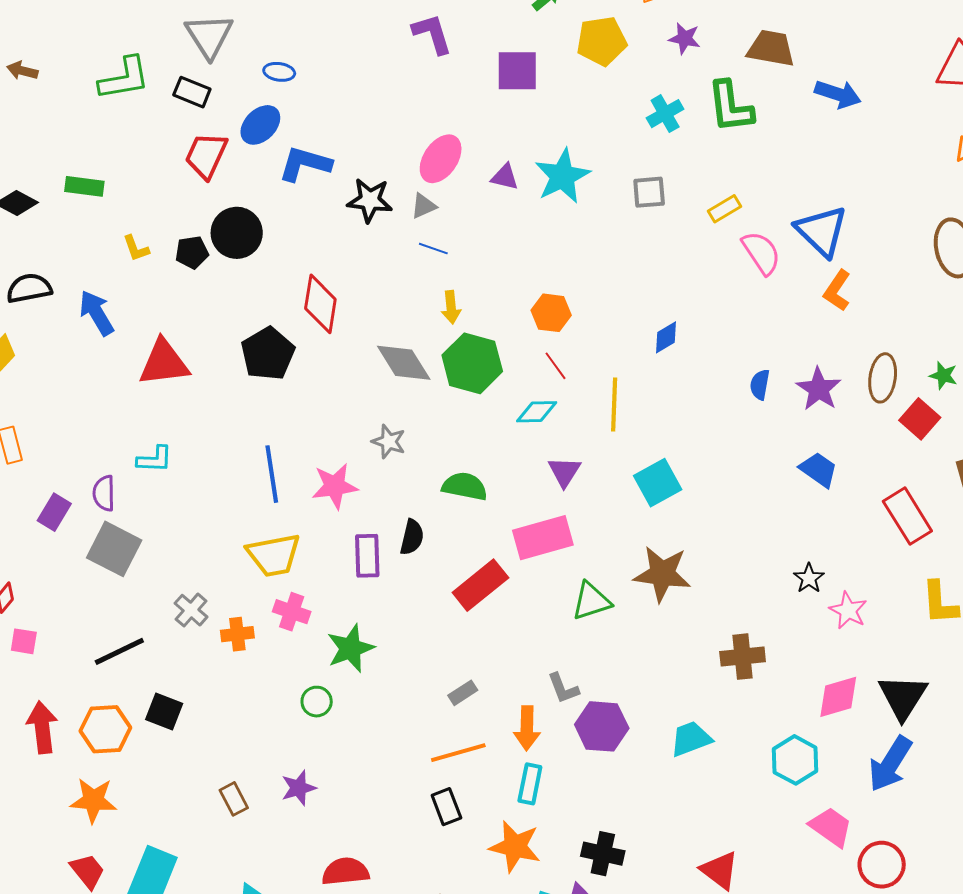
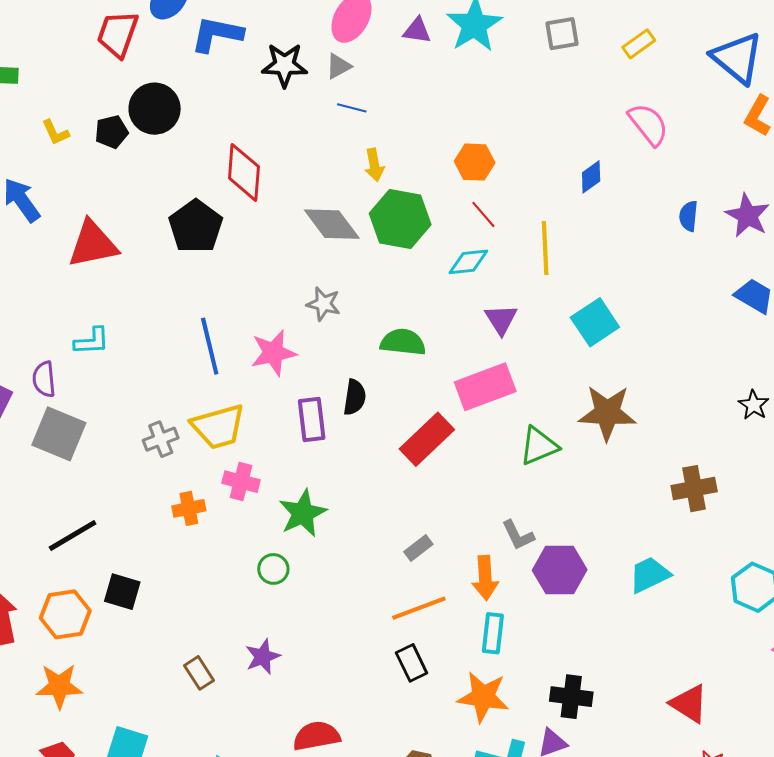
pink semicircle: (761, 253) -> (648, 124), moved
gray cross: (191, 610) -> (161, 439), moved, turned 32

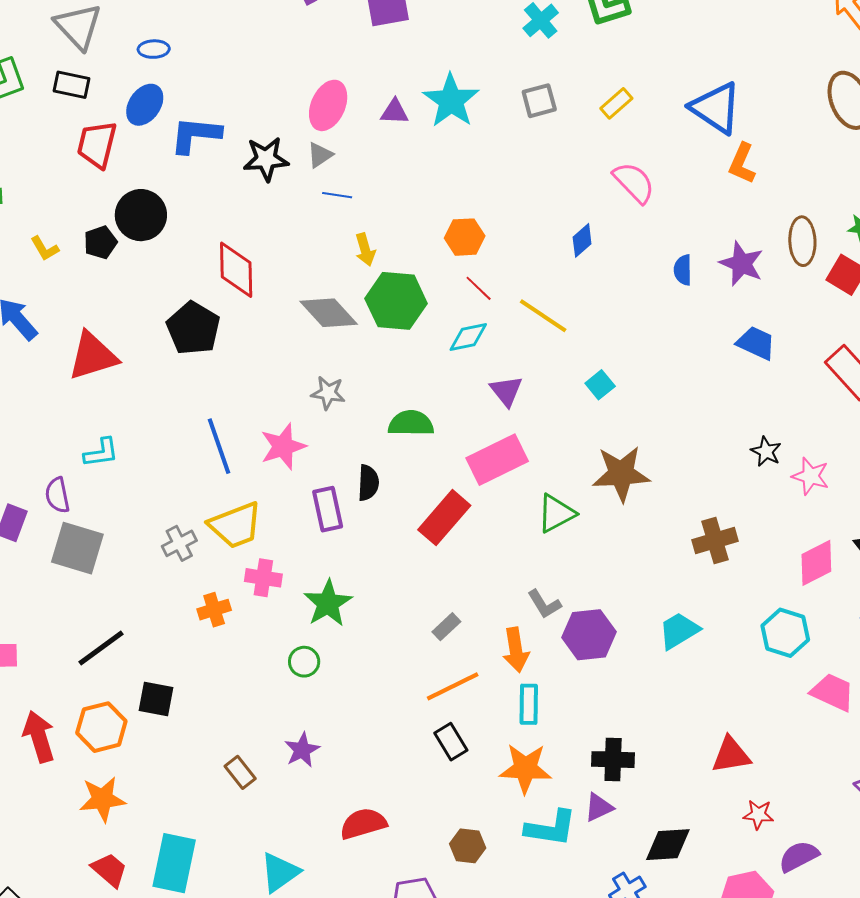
yellow line: (545, 248) -> (543, 316), turned -48
cyan square: (595, 322) -> (600, 385), size x0.6
red triangle: (689, 704) -> (731, 755), turned -36

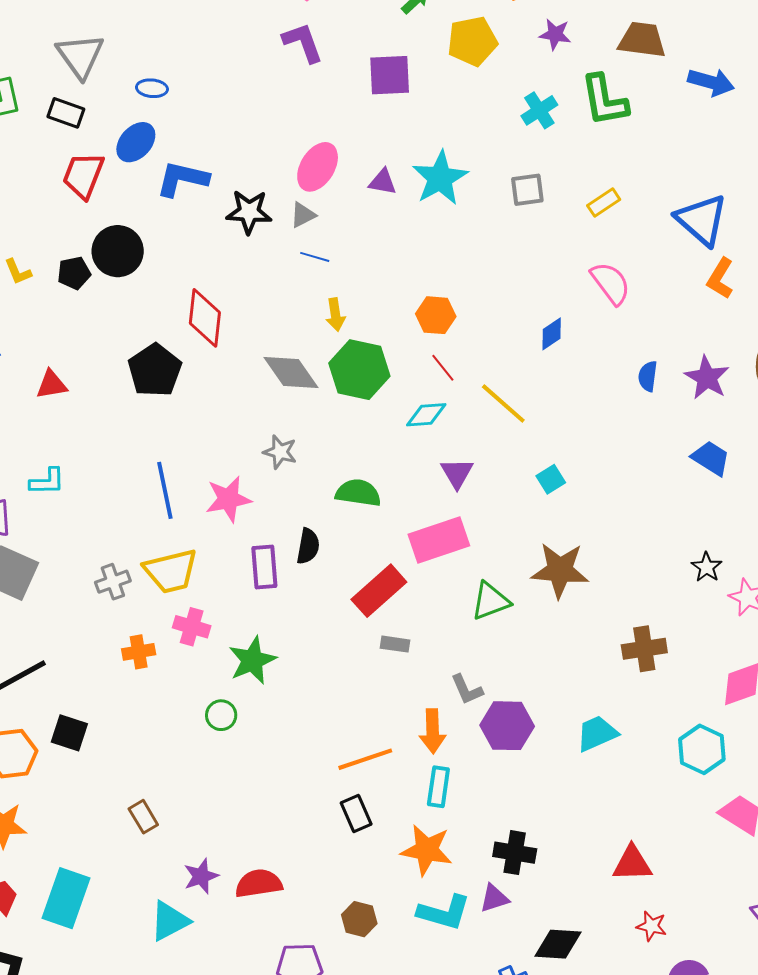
red triangle: (93, 356) -> (51, 385), size x0.6
gray rectangle: (446, 627) -> (395, 644), moved, turned 44
purple star: (302, 750) -> (201, 876), moved

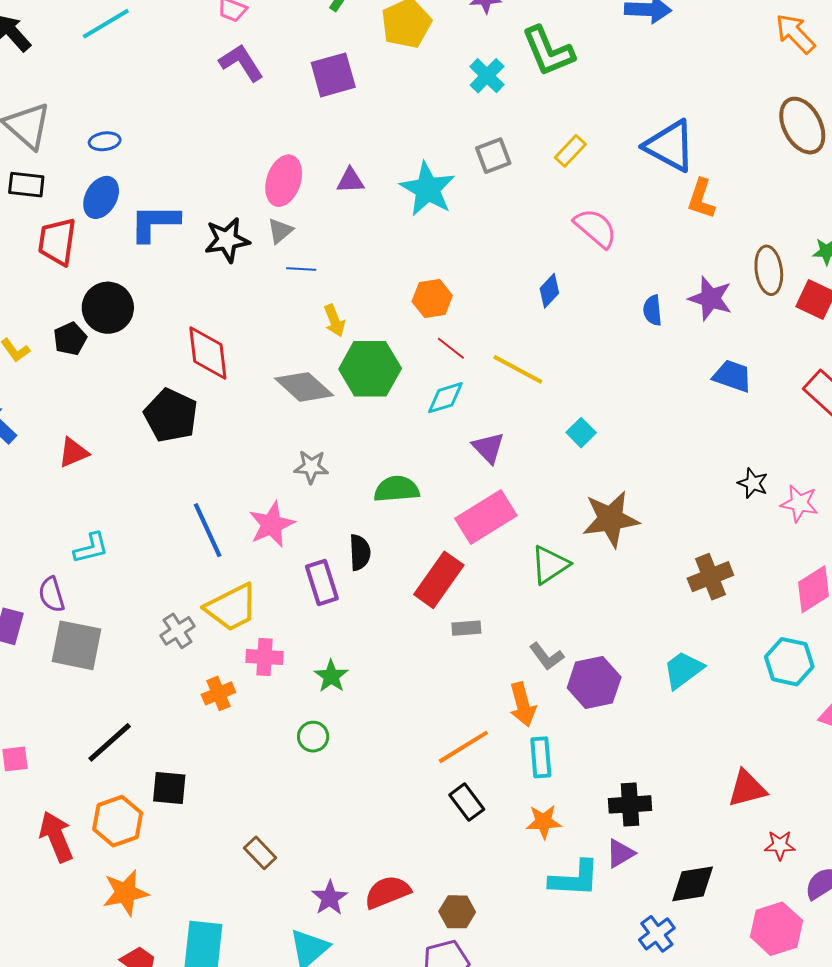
cyan star: (440, 178) -> (428, 189), moved
green star: (252, 660) -> (331, 676), size x0.7
orange star: (427, 850) -> (544, 822), size x0.7
brown hexagon: (359, 919) -> (457, 912), moved

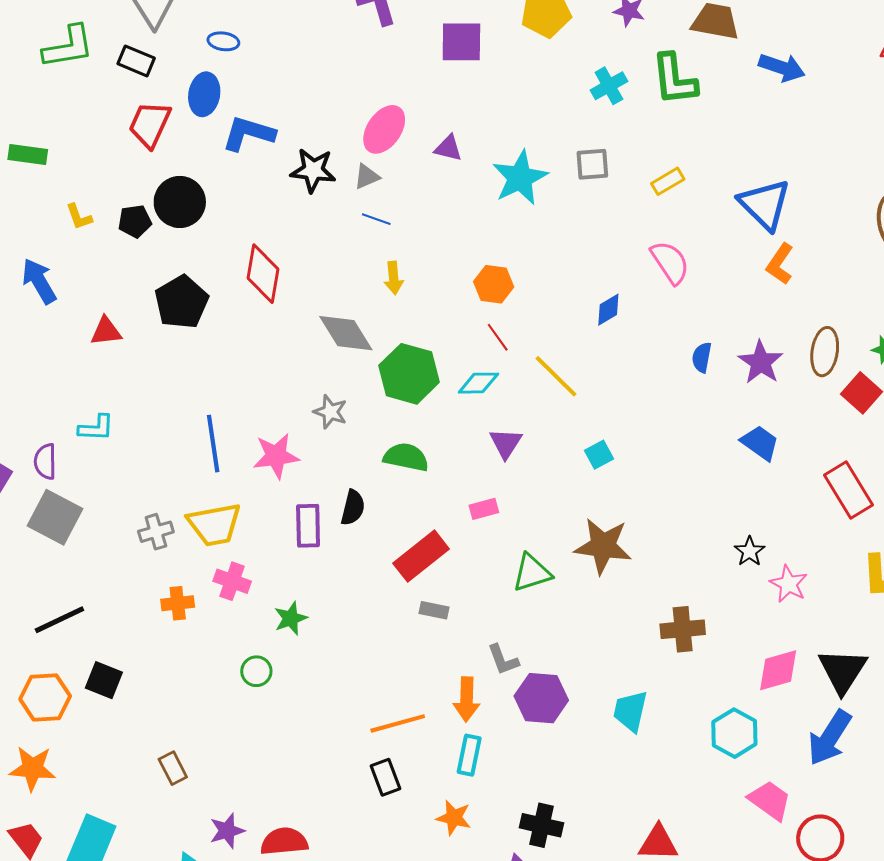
blue ellipse: (101, 197) -> (204, 94), turned -36
green hexagon: (370, 369) -> (409, 374), moved
black pentagon: (171, 415) -> (182, 302), moved
pink rectangle: (486, 517) -> (484, 509), size x0.5
cyan trapezoid: (683, 670) -> (630, 711), turned -57

